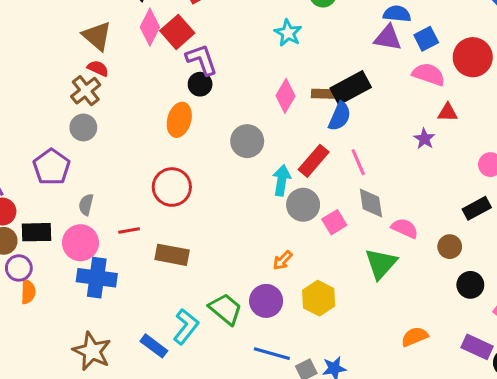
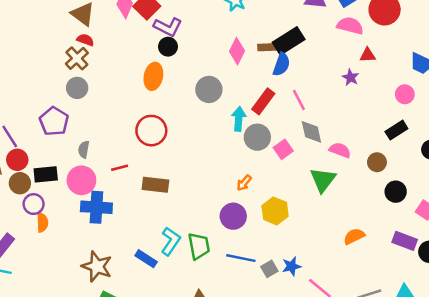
purple L-shape: (202, 60) -> (168, 27), turned 140
green trapezoid: (226, 309) -> (199, 246), moved, turned 44

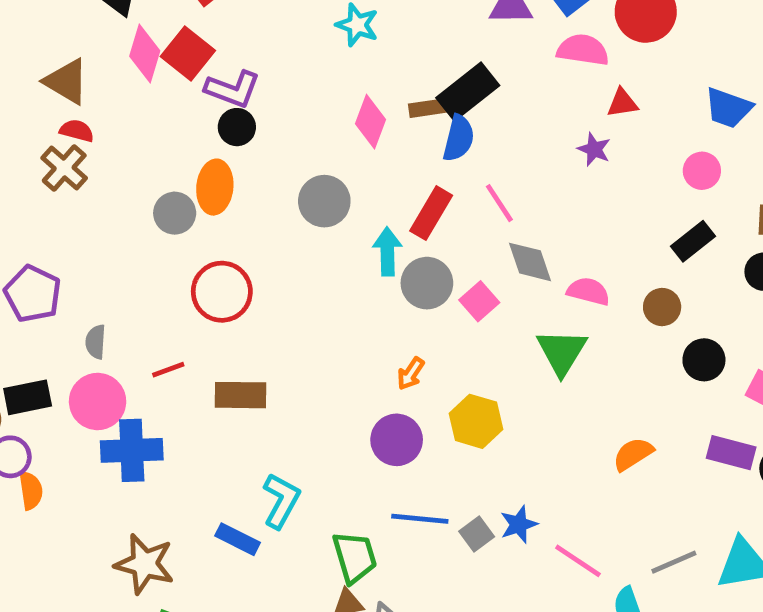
gray circle: (77, 88) -> (175, 213), moved
green trapezoid: (199, 246) -> (355, 557), moved

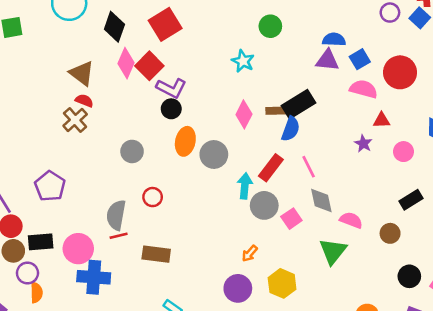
pink circle: (702, 171) -> (403, 152), moved
orange ellipse: (215, 187) -> (185, 141), moved
red circle: (222, 292) -> (153, 197), size x0.6
gray semicircle: (96, 342) -> (116, 215), moved, size x1.6
black circle: (704, 360) -> (409, 276), moved

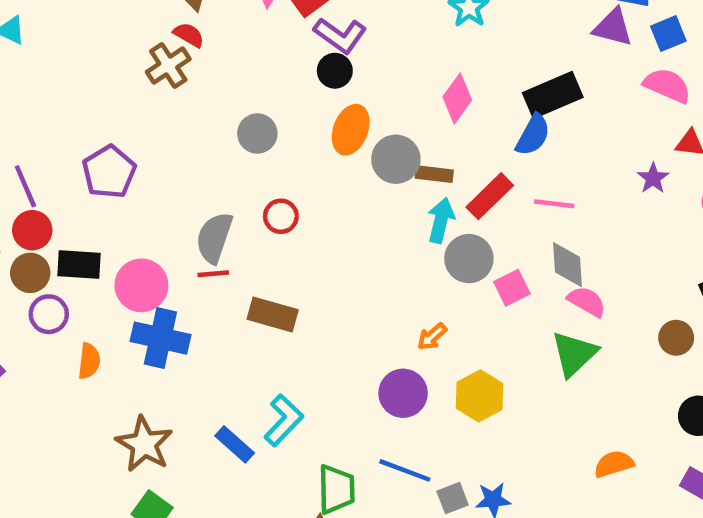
brown rectangle: (276, 111) -> (434, 174), moved
pink line: (309, 167) -> (554, 204), turned -65
pink semicircle: (351, 220) -> (587, 301), moved
orange semicircle: (36, 293) -> (89, 361), moved

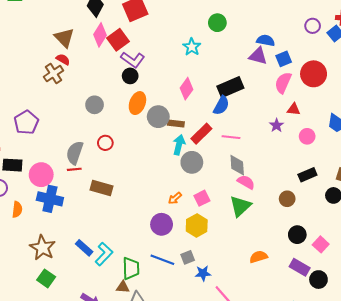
pink semicircle: (667, 85) -> (283, 83), turned -90
pink square: (512, 288) -> (202, 198), moved
cyan L-shape: (284, 420) -> (104, 254), moved
gray square: (453, 498) -> (188, 257), moved

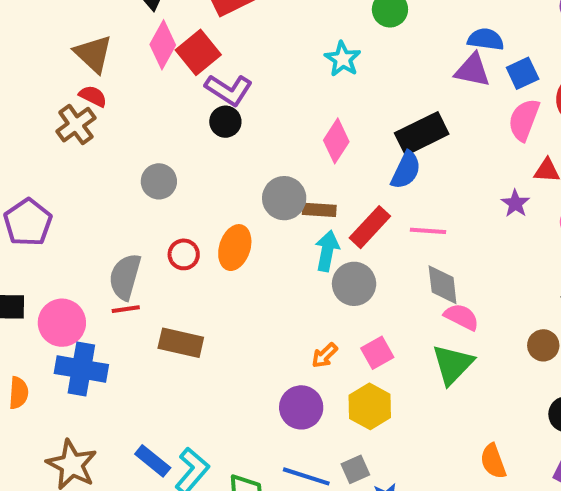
orange ellipse: (137, 103) -> (235, 248), moved
orange semicircle: (259, 257) -> (493, 461), turned -90

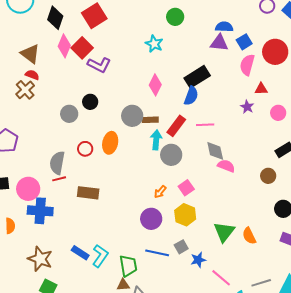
black circle: (225, 122) -> (90, 102), moved
green triangle: (453, 364) -> (224, 232), moved

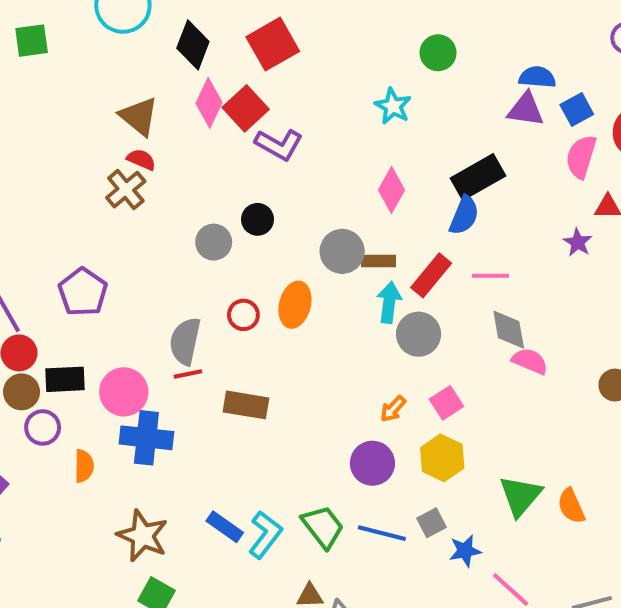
green trapezoid: (128, 266) -> (323, 527), moved, turned -30

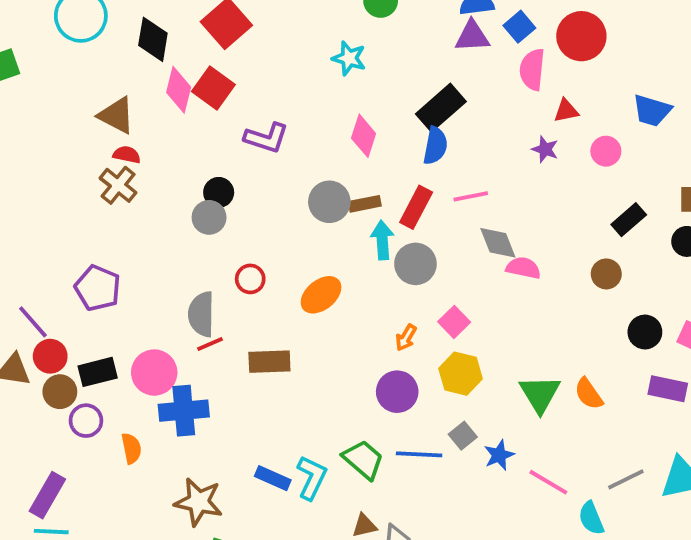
purple L-shape: (279, 145) -> (266, 138), moved
black circle: (257, 219) -> (219, 192), moved
orange ellipse: (295, 305) -> (321, 295), moved, turned 48

